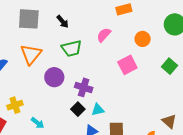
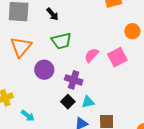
pink semicircle: (104, 35) -> (91, 55), moved

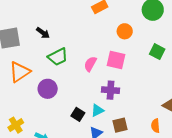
orange triangle: (21, 47) -> (20, 72), turned 30
pink square: (117, 57) -> (116, 60), turned -36
purple cross: (74, 80) -> (111, 90), moved

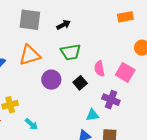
black arrow: (43, 33) -> (64, 25), turned -80
pink semicircle: (90, 64) -> (99, 69), turned -56
black square: (78, 114) -> (80, 83), moved

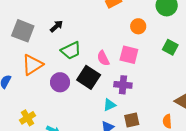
gray square: (30, 20) -> (23, 31), turned 30
black square: (80, 83) -> (89, 77), size x1.6

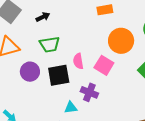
orange circle: (138, 26) -> (121, 41), size x1.6
black square: (89, 77) -> (59, 75), turned 30

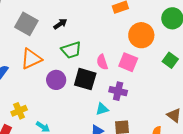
black square: (59, 75) -> (85, 79), turned 35

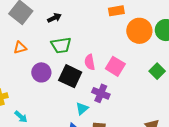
orange circle: (141, 35) -> (139, 31), moved
orange triangle: (31, 59) -> (20, 48), size x0.6
cyan triangle: (102, 109) -> (82, 109), turned -32

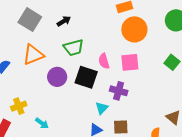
orange circle: (139, 31) -> (134, 29), moved
orange triangle: (20, 48) -> (33, 55), size x1.6
pink square: (115, 66) -> (130, 62), turned -30

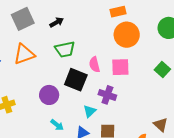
gray square: (30, 20) -> (23, 19), turned 30
purple circle: (57, 77) -> (49, 95), moved
cyan arrow: (42, 123) -> (57, 125), moved

